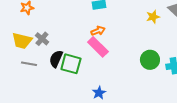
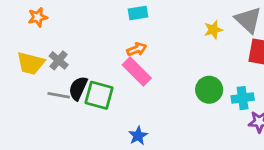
gray line: (29, 64) -> (59, 95), moved

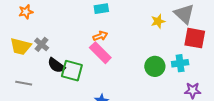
black semicircle: (78, 88) -> (56, 65), turned -78
gray line: (59, 95) -> (24, 83), moved
cyan cross: (243, 98) -> (180, 63), moved

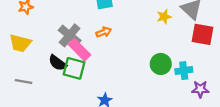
gray cross: (42, 44) -> (70, 35), moved, size x1.5
pink rectangle: (100, 53) -> (79, 50), moved
cyan cross: (180, 63) -> (184, 71), moved

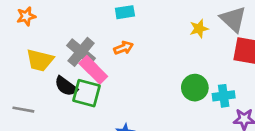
yellow trapezoid: (20, 43) -> (40, 60), moved

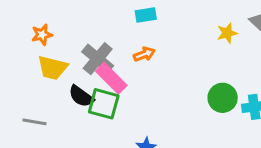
orange star: (26, 16) -> (42, 35), moved

